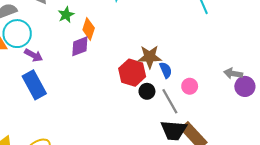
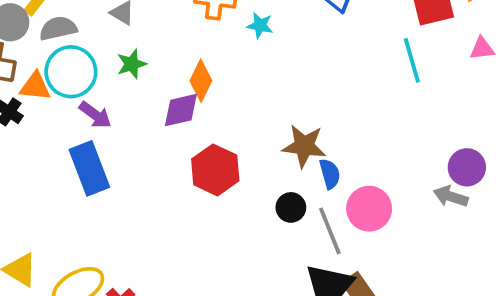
green star: (66, 15) -> (132, 64), moved
red hexagon: (132, 73) -> (215, 170), moved
pink circle: (190, 86) -> (369, 209), size x1.5
purple circle: (245, 86) -> (467, 167), moved

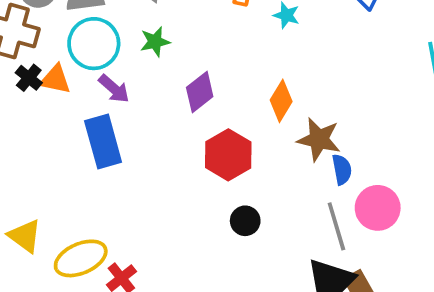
orange diamond: (201, 81) -> (281, 101), moved
orange triangle: (35, 86) -> (55, 79), moved
purple diamond: (181, 110) -> (200, 92), turned -30
black circle: (291, 207) -> (245, 221), moved

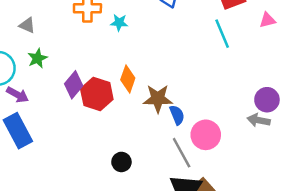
red hexagon: (228, 155) -> (97, 94), moved

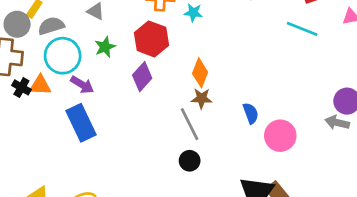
cyan line: (222, 34) -> (302, 29), turned -48
red hexagon: (97, 94) -> (152, 39), moved
brown star: (158, 99) -> (202, 98), moved, size x0.7
gray line: (182, 153) -> (190, 124), moved

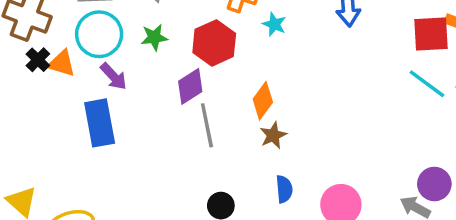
cyan line: (302, 29) -> (427, 84), moved
brown star: (202, 98) -> (273, 135), moved, turned 30
blue semicircle: (251, 113) -> (284, 189), moved
gray line: (190, 124) -> (207, 125), moved

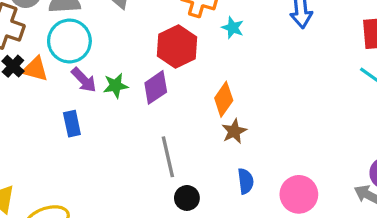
green star: (154, 37) -> (116, 86), moved
blue rectangle: (100, 123) -> (72, 124), size x0.6
gray line: (207, 125) -> (168, 157), moved

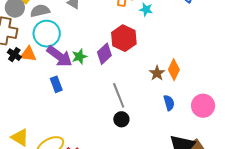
red hexagon: (177, 47) -> (124, 38), moved
purple arrow: (84, 80) -> (59, 56), size x1.5
orange diamond: (224, 99) -> (174, 70), moved
black circle: (187, 198) -> (121, 119), moved

